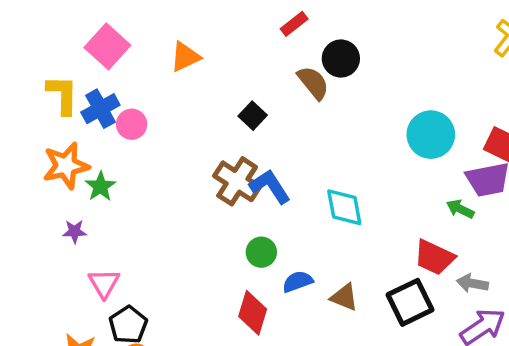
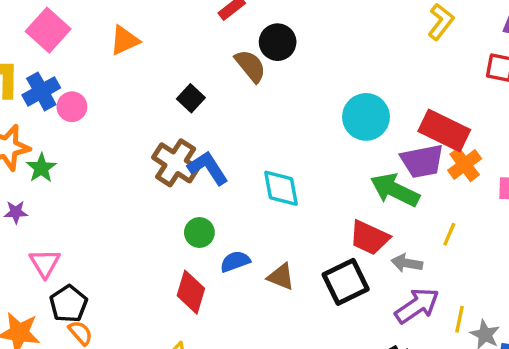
green arrow: (460, 209) -> (395, 190), size x1.8

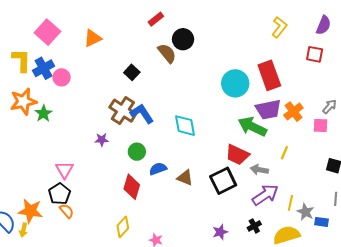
red rectangle: (444, 131) -> (269, 75), moved, turned 44
purple star: (16, 212) -> (102, 140), moved
pink triangle: (45, 263) -> (65, 170), moved

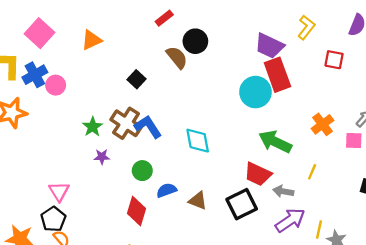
red square: (315, 54) -> (334, 60), moved
red rectangle: (269, 75) -> (277, 75), moved
purple trapezoid: (268, 110) -> (269, 46), moved, turned 36
green star: (43, 114) -> (93, 127), moved

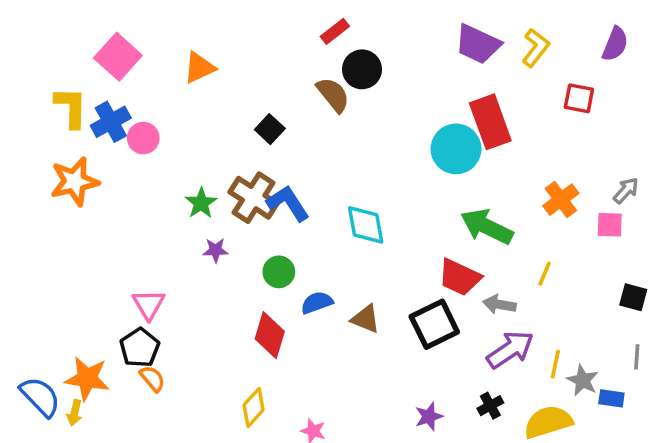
red rectangle: (164, 18) -> (335, 31), moved
purple trapezoid: (269, 46) -> (478, 44), moved

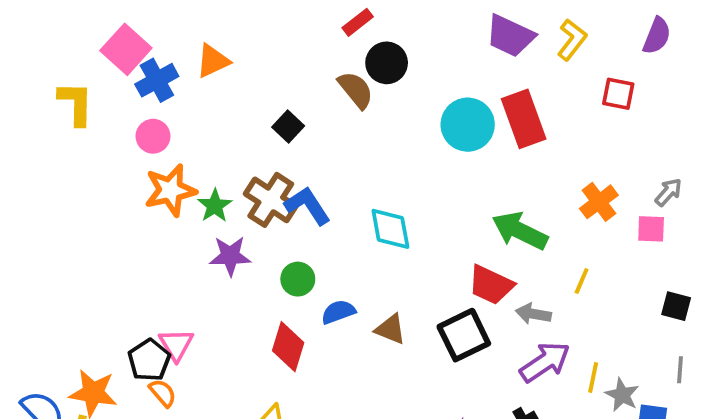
blue cross: (111, 122) -> (157, 80), moved
cyan circle: (456, 149) -> (468, 125), moved
orange star: (75, 181) -> (170, 190), moved
purple star: (216, 250) -> (230, 256), size x1.5
pink triangle: (149, 304) -> (176, 345), moved

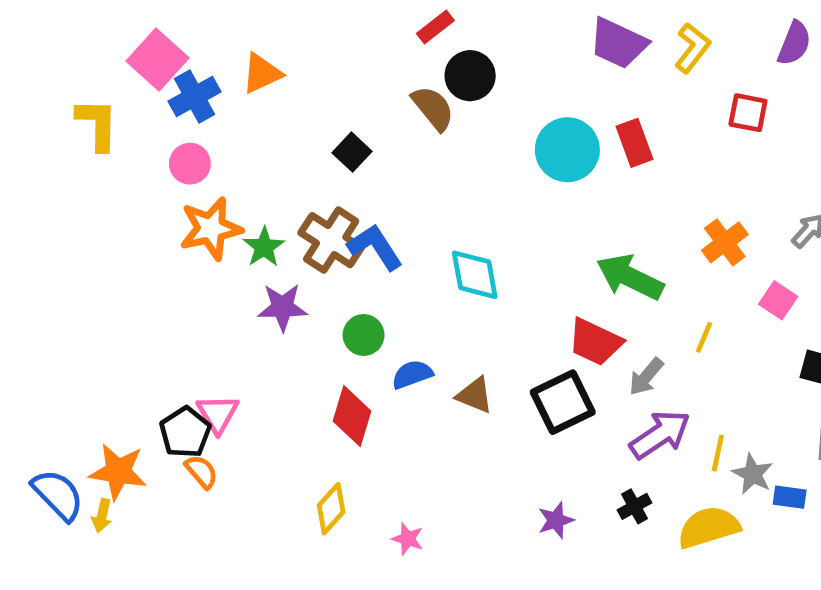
red rectangle: (524, 119) -> (634, 143), size x0.7
pink square: (651, 229) -> (778, 300), moved, turned 32
gray arrow: (533, 314) -> (646, 377), turned -60

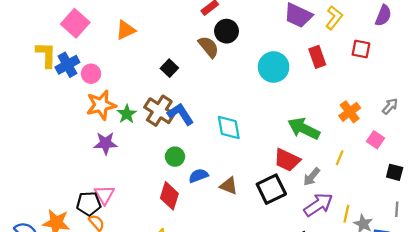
blue cross: (195, 96) -> (67, 65), moved
red rectangle: (634, 143) -> (317, 57), moved
purple star: (283, 307) -> (106, 143), moved
black pentagon: (185, 432) -> (89, 204), turned 30

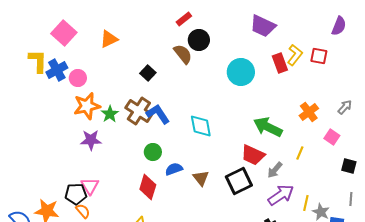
yellow L-shape: (334, 18) -> (295, 55), moved
brown triangle: (229, 186) -> (201, 178), turned 30

